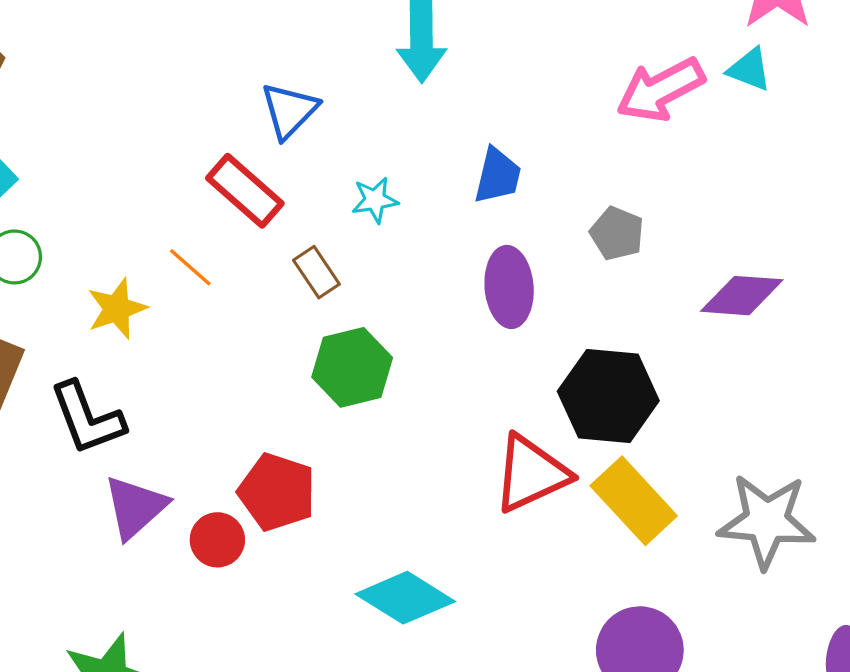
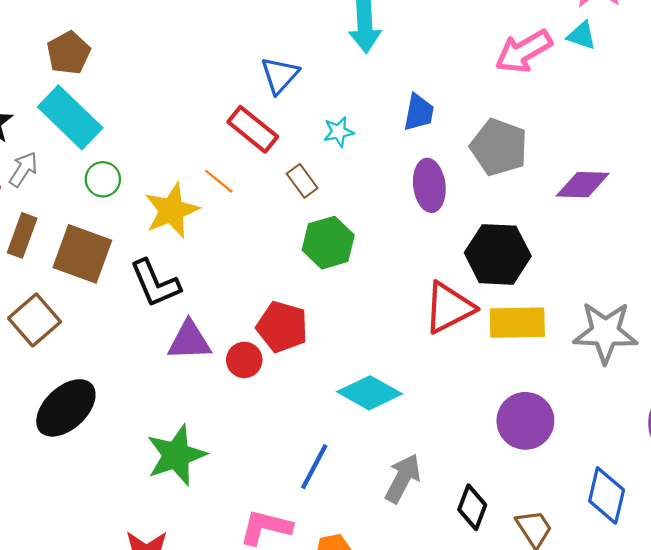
gray pentagon: (617, 234) -> (499, 147), size x1.6
yellow star: (117, 309) -> (172, 210), size x1.4
yellow rectangle: (634, 501) -> (517, 323), turned -46
purple triangle: (135, 507) -> (189, 341), turned 42

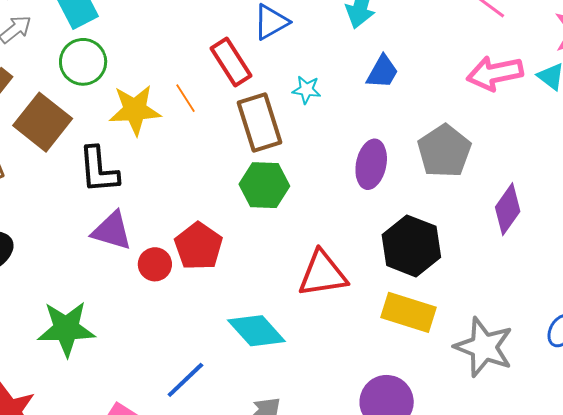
blue trapezoid: (419, 112) -> (382, 72), moved
green circle: (103, 179) -> (83, 62), size x1.4
brown rectangle: (302, 181) -> (260, 122), size x1.8
purple diamond: (583, 185) -> (508, 209), turned -75
red triangle: (449, 308) -> (323, 274), moved

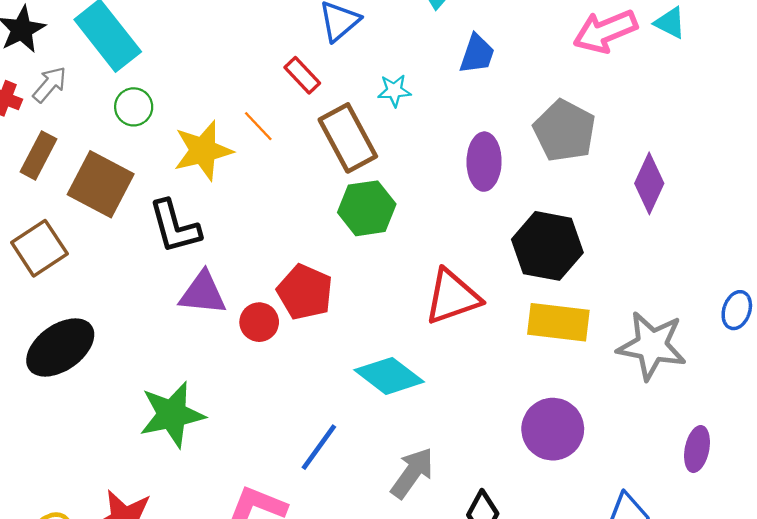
green circle: (83, 62) -> (134, 107), size x0.7
red rectangle: (231, 62) -> (302, 75), size x0.7

